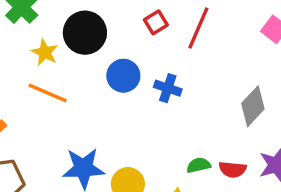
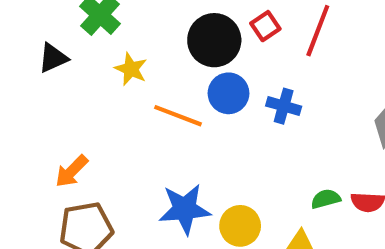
black circle: (85, 33) -> (214, 40), moved
orange line: (48, 93) -> (178, 116), moved

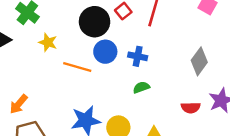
green semicircle: (326, 199) -> (141, 87), moved

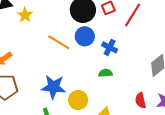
yellow star: (48, 42) -> (25, 15), moved
red semicircle: (191, 108) -> (140, 100), turned 63

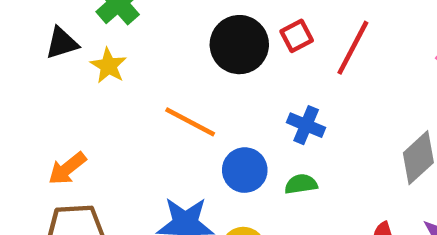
blue circle: (85, 36) -> (245, 170), moved

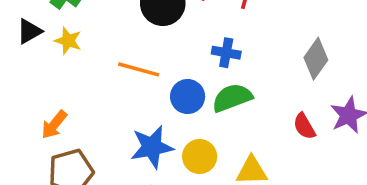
green semicircle: (301, 184) -> (232, 98), size x1.6

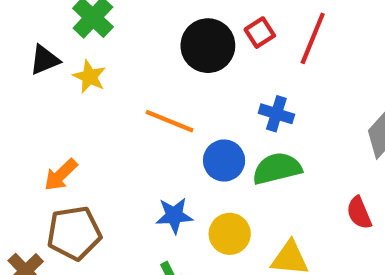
blue star: (152, 147) -> (174, 216), size x0.7

